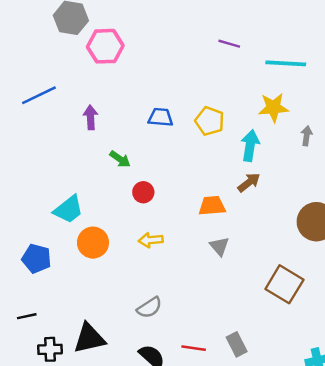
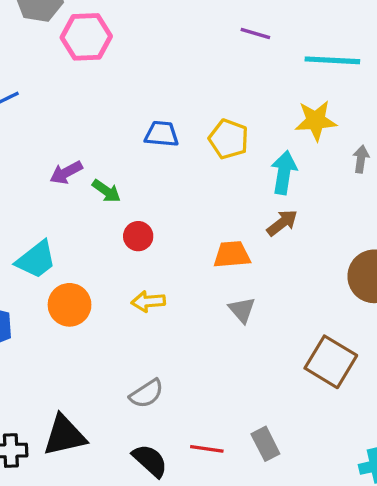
purple arrow: (91, 117) -> (66, 173), moved, turned -115

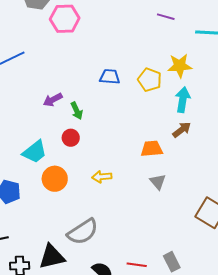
yellow star: (316, 121) -> (180, 66), moved
green arrow: (106, 191) -> (77, 111), turned 30
red circle: (138, 236) -> (71, 138), moved
gray semicircle: (147, 394) -> (83, 232), moved, size x1.5

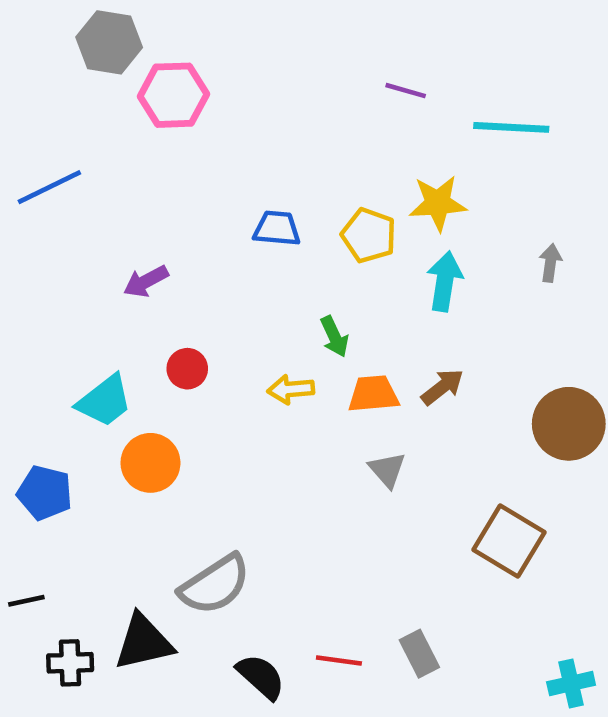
green arrow: (77, 111) -> (334, 336), moved
brown arrow: (182, 130) -> (442, 387), moved
yellow arrow: (102, 177) -> (291, 389), moved

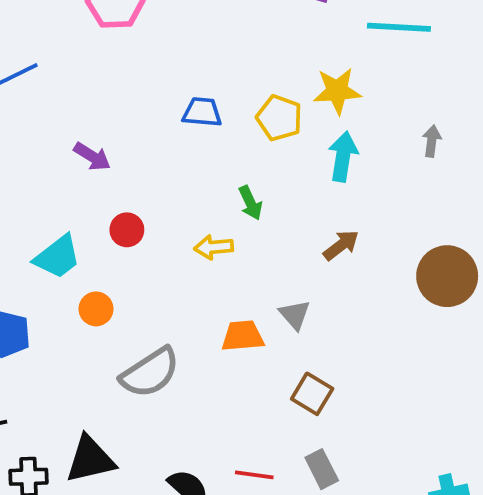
purple arrow: (146, 281) -> (92, 157), turned -120
orange trapezoid: (373, 394) -> (243, 336), moved
orange circle: (150, 463) -> (96, 309), size x0.7
brown square: (509, 541) -> (312, 394), moved, size x0.7
gray semicircle: (215, 585) -> (150, 373), moved

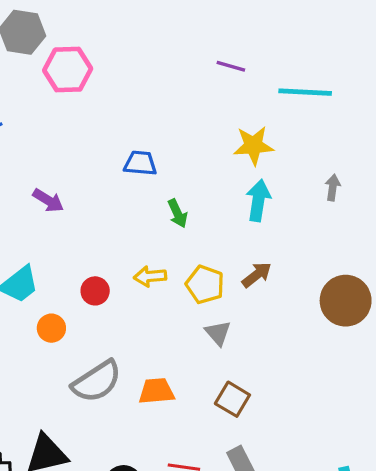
yellow pentagon: (279, 118) -> (205, 284), moved
green arrow: (250, 203) -> (178, 213), moved
red circle: (127, 230) -> (95, 291), moved
orange trapezoid: (243, 336) -> (156, 391), moved

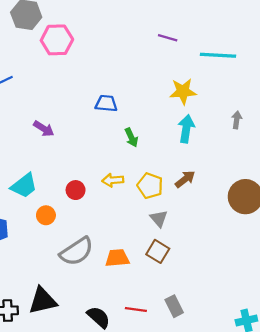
brown square: (232, 399) -> (158, 251), moved

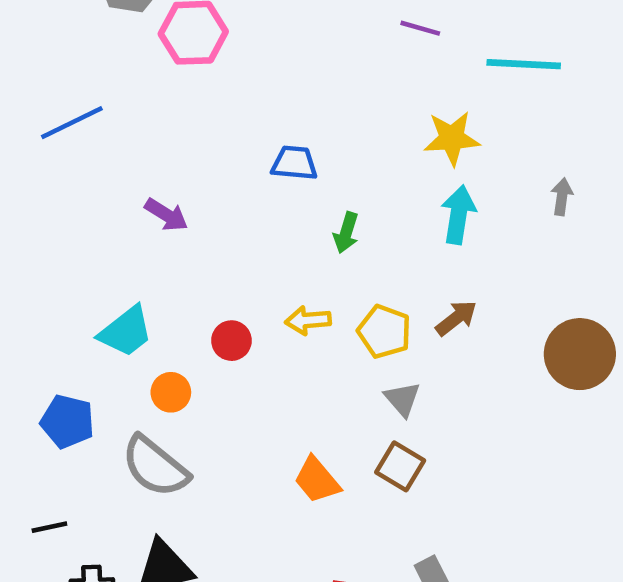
green arrow: (131, 137) -> (346, 233), turned 42
gray semicircle: (77, 251) -> (155, 466), moved, turned 72
orange trapezoid: (117, 258) -> (317, 480), turned -125

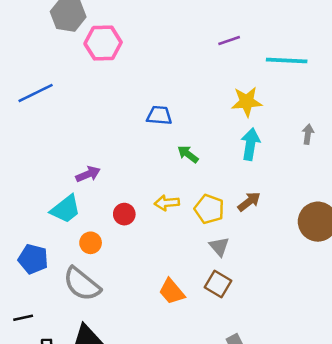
purple line: (420, 28) -> (229, 41), turned -35
purple arrow: (166, 215) -> (88, 174), moved, turned -55
green arrow: (346, 233) -> (188, 154), turned 110

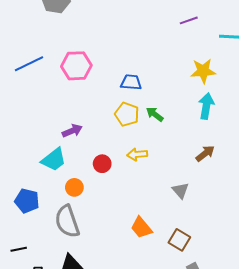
pink hexagon: (103, 43) -> (76, 66), moved
yellow pentagon: (209, 209) -> (127, 114), moved
gray semicircle: (82, 284) -> (67, 221), turned 32
brown square: (218, 284) -> (179, 240), moved

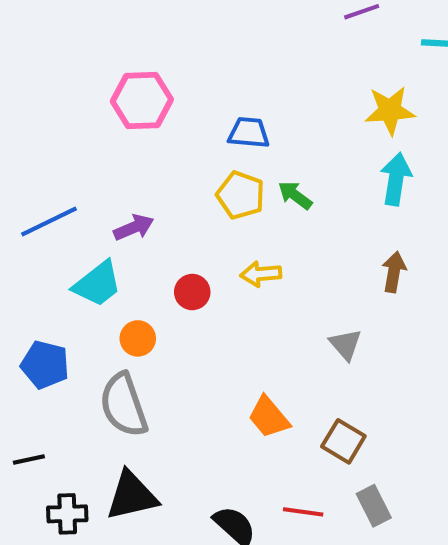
blue line: (29, 64) -> (49, 221), moved
brown arrow: (205, 153) -> (394, 272), turned -42

